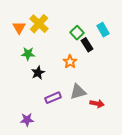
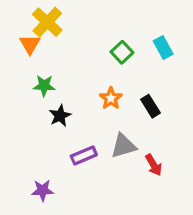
yellow cross: (39, 24) -> (47, 22), moved
black rectangle: (87, 45) -> (150, 106), moved
red arrow: (97, 104) -> (154, 165), turned 48

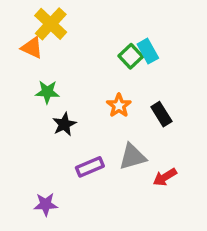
orange triangle: (30, 44) -> (32, 48), turned -35
cyan rectangle: (163, 47) -> (148, 51), moved
red arrow: (154, 165) -> (165, 177), turned 90

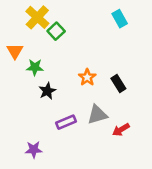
orange triangle: (32, 48) -> (15, 51), moved, turned 35
cyan rectangle: (148, 51) -> (120, 19), moved
green square: (131, 56) -> (56, 31), moved

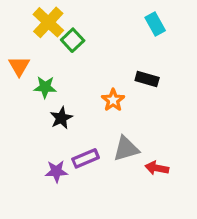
black rectangle: (118, 83) -> (147, 79), moved, turned -42
red arrow: (121, 130) -> (157, 168), turned 42
purple star: (34, 150) -> (56, 171), moved

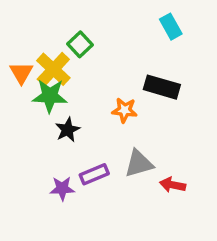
yellow cross: (48, 22) -> (53, 69), moved
black rectangle: (147, 79) -> (162, 87), size x1.4
green star: (45, 87) -> (50, 96), size x1.4
orange star: (113, 100) -> (125, 110), turned -30

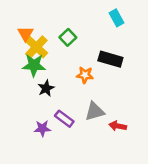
green square: (80, 44) -> (68, 37), moved
orange triangle: (21, 73) -> (25, 34), moved
purple rectangle: (94, 174) -> (64, 119), turned 60

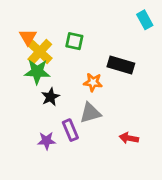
cyan rectangle: (117, 18) -> (145, 20), moved
green square: (68, 37) -> (74, 41), turned -35
gray triangle: (95, 111) -> (90, 113), moved
purple rectangle: (64, 119) -> (70, 130), turned 30

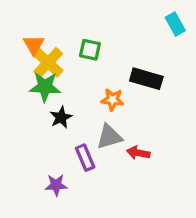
red arrow: (129, 138) -> (138, 153), moved
purple star: (46, 141) -> (56, 185), moved

